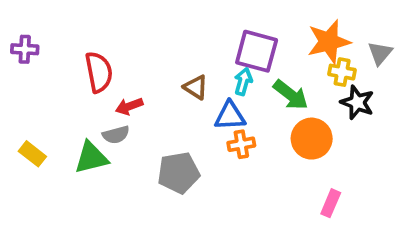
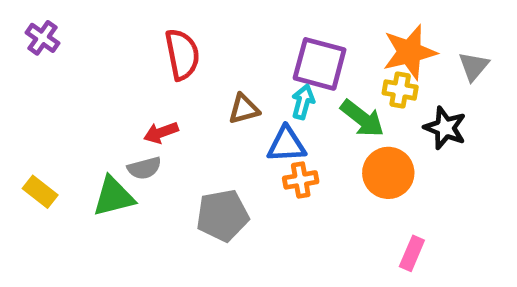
purple cross: (25, 49) -> (42, 38), moved, turned 32
red semicircle: (99, 72) -> (182, 54), moved
yellow cross: (342, 72) -> (400, 90), moved
brown triangle: (196, 87) -> (244, 109), turned -48

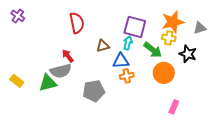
gray triangle: (474, 66) -> (200, 28), turned 32
red arrow: (161, 133) -> (68, 56), turned 72
gray semicircle: (144, 168) -> (61, 71), size x1.5

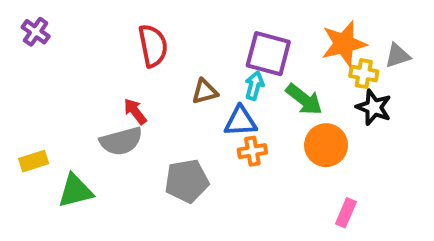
yellow cross: (169, 38) -> (364, 74), moved
yellow rectangle: (17, 81) -> (34, 161), turned -56
green triangle: (48, 83) -> (75, 191), moved

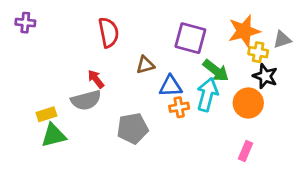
purple cross: (36, 32) -> (25, 23), turned -30
cyan arrow: (254, 85) -> (207, 95), moved, size x1.6
orange circle: (326, 145) -> (248, 103), moved
yellow rectangle: (34, 161) -> (46, 114), moved

